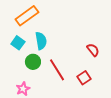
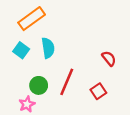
green circle: (33, 62) -> (39, 85), moved
red line: (57, 70) -> (67, 82), turned 55

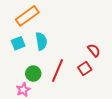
cyan square: (21, 50) -> (18, 43), turned 32
red square: (98, 91) -> (85, 68), moved

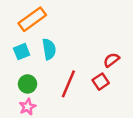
red semicircle: (94, 50) -> (111, 60), turned -88
green circle: (33, 74) -> (28, 84), moved

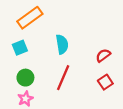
cyan semicircle: (49, 49) -> (62, 44), moved
red square: (101, 82) -> (105, 82), moved

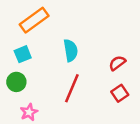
green circle: (25, 78) -> (16, 82), moved

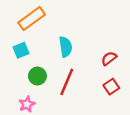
green circle: (16, 82) -> (37, 76), moved

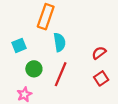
orange rectangle: (32, 19) -> (46, 17), moved, turned -35

